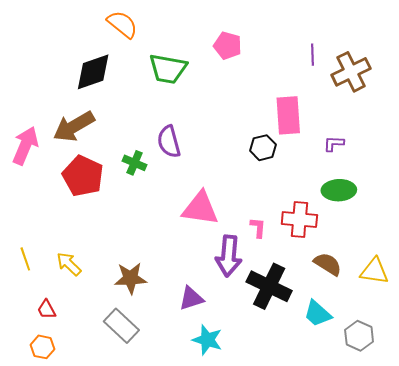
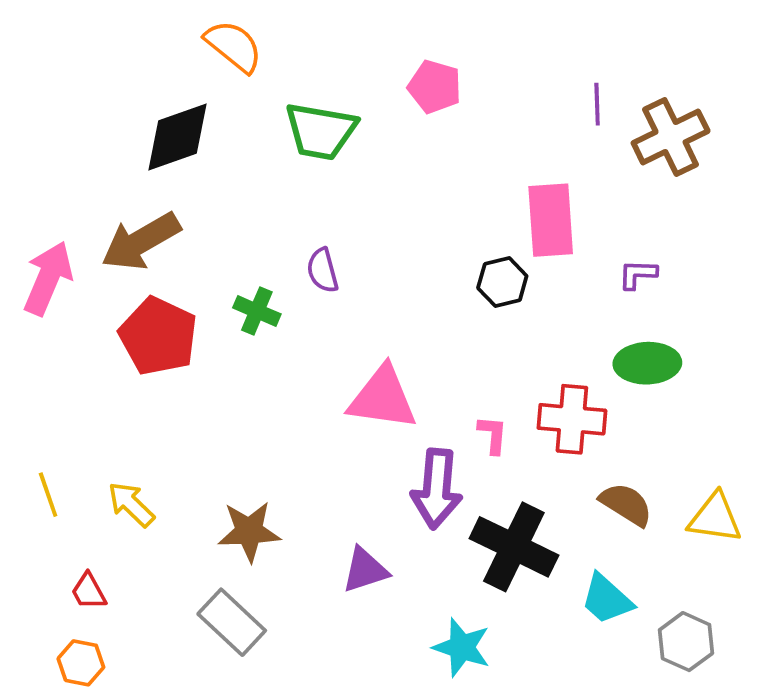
purple semicircle: (169, 142) -> (323, 270), size x0.7
cyan star: (207, 340) -> (462, 647), moved

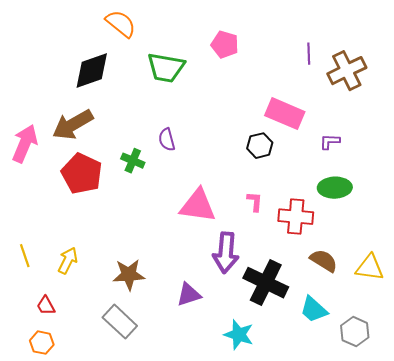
pink rectangle: (551, 220) -> (285, 114), turned -63
pink L-shape: (493, 435) -> (255, 202), moved
yellow arrow: (131, 504) -> (68, 261), turned 72

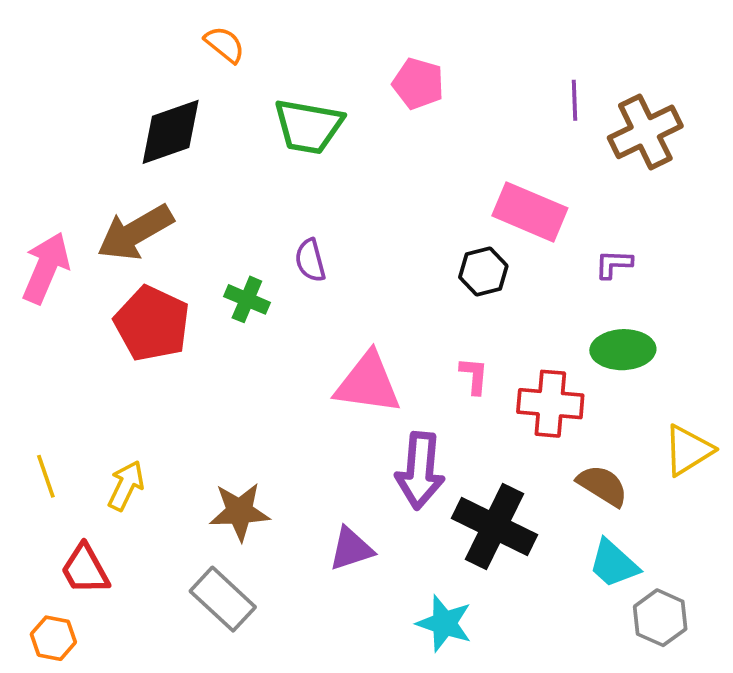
orange semicircle: (121, 24) -> (225, 44), size x0.7
yellow triangle: (370, 268) -> (688, 450), moved, turned -40
red trapezoid: (46, 306) -> (85, 569), size x1.4
cyan trapezoid: (314, 310) -> (614, 564), moved
orange hexagon: (42, 343) -> (53, 638), moved

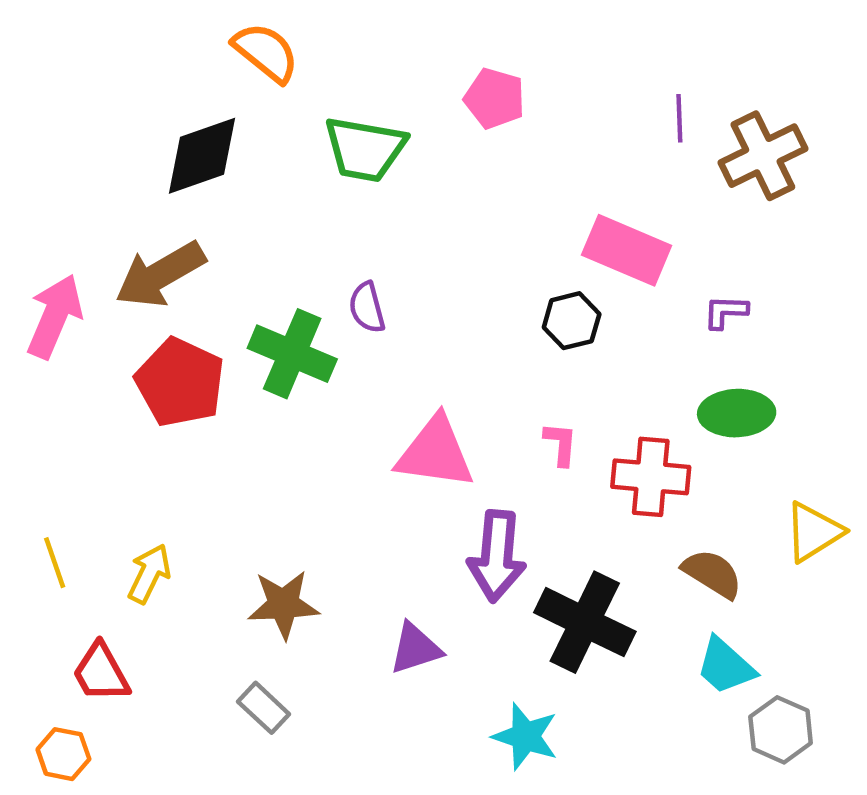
orange semicircle: (225, 44) -> (266, 52), size x1.4
green cross: (247, 299) -> (292, 354), size x1.6
gray rectangle: (223, 599) -> (264, 708), size x0.7

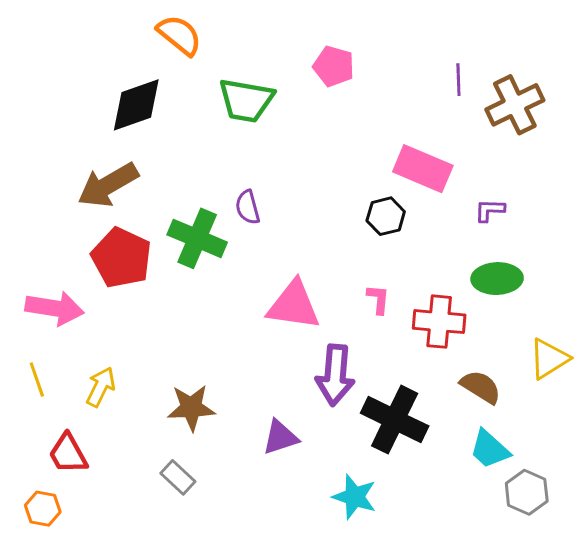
pink arrow: (55, 316) -> (55, 308), moved, turned 76

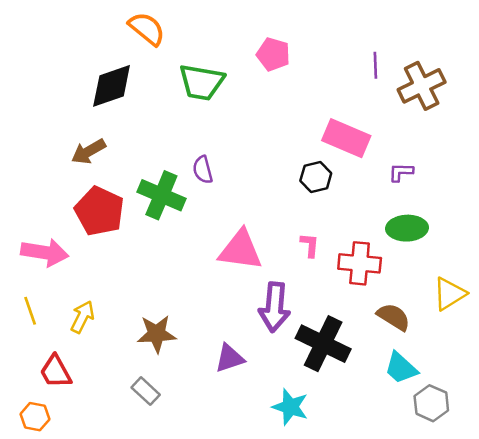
brown arrow: (108, 185) -> (88, 152), size x0.7

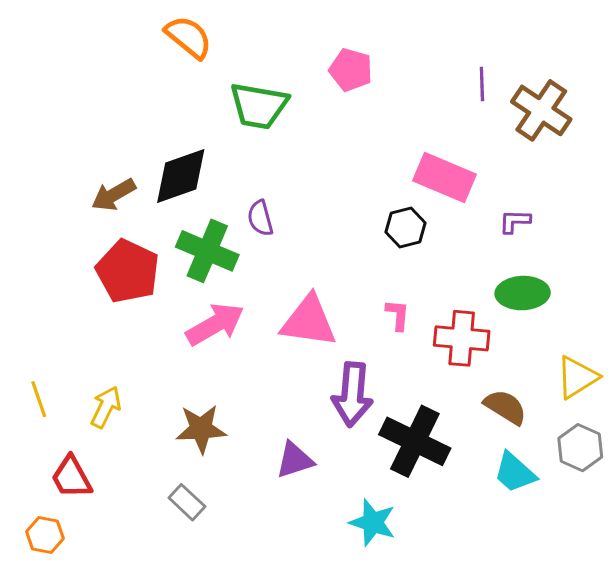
black diamond: (112, 86) -> (181, 176), moved
brown cross: (422, 86) -> (541, 110), turned -30
pink arrow: (45, 252) -> (215, 324), moved, turned -39
gray hexagon: (431, 403) -> (580, 448), moved

